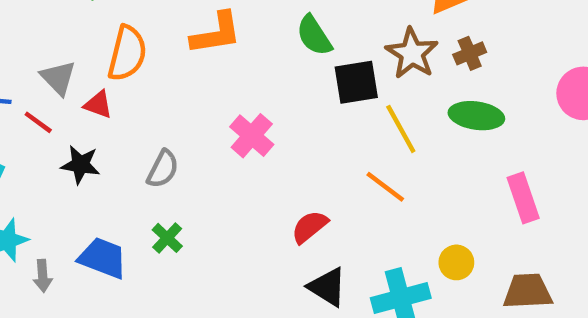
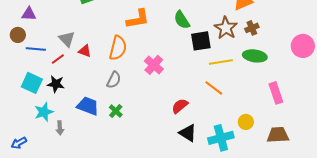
orange semicircle: (127, 53) -> (118, 48), moved
red line: (38, 122) -> (58, 59), turned -72
yellow line: (401, 129) -> (221, 62), turned -70
black star: (80, 165) -> (56, 84), moved
blue trapezoid: (103, 258) -> (88, 106), moved

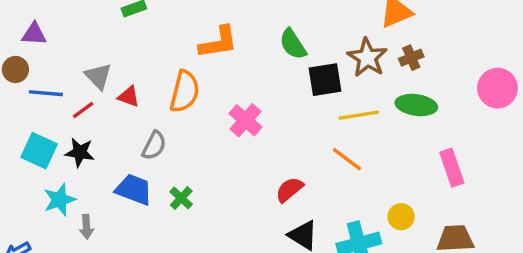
gray semicircle: (114, 80) -> (154, 146), moved

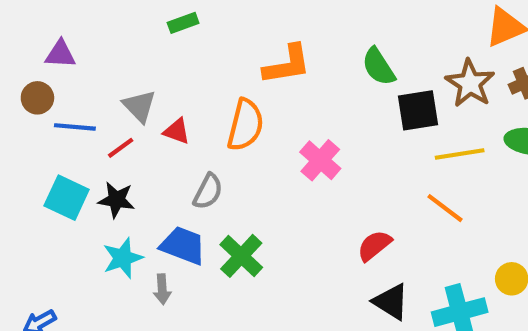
green cross: (181, 198) -> (241, 256), size x1.5
cyan star: (59, 200) -> (123, 258), moved
gray arrow: (86, 227) -> (162, 289), moved

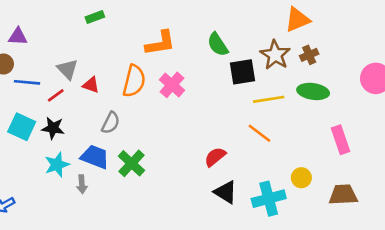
pink cross: (320, 160) -> (172, 85), moved

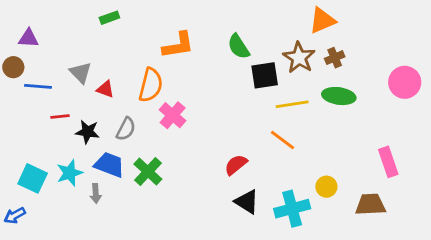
pink cross: (172, 85) -> (173, 115), moved
red line: (56, 95) -> (60, 117), moved, turned 30
cyan square: (22, 127) -> (33, 178), moved
black star: (53, 128) -> (87, 132), moved
pink rectangle: (341, 140) -> (388, 162), moved

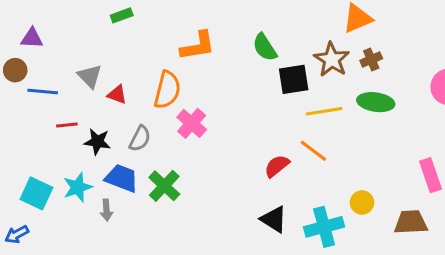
red semicircle: (236, 165) -> (277, 166), moved

